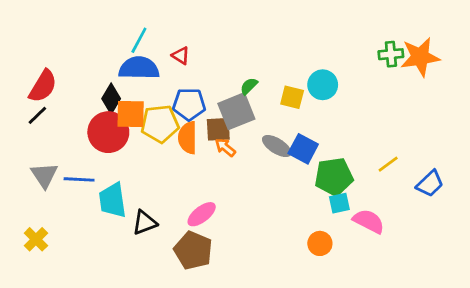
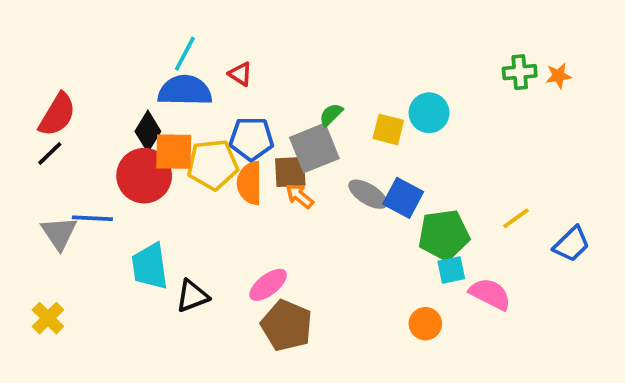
orange star: (420, 57) -> (559, 76), size x0.5
blue line: (79, 179) -> (92, 218), moved
brown pentagon: (193, 250) -> (287, 326), moved

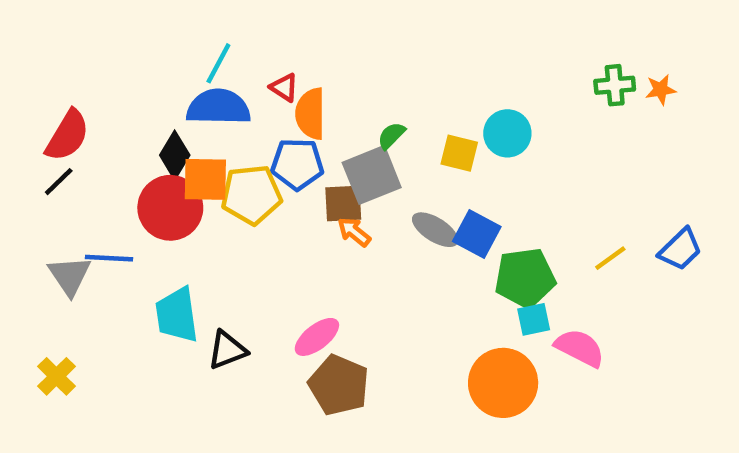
orange semicircle: (250, 183) -> (310, 114), moved
blue trapezoid: (571, 244) -> (680, 249), moved
orange circle: (425, 324) -> (503, 383), size x1.8

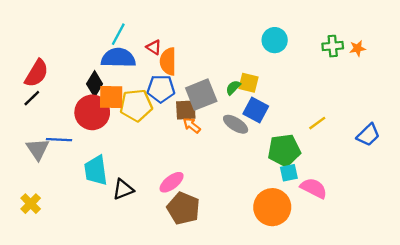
cyan circle: (507, 133) -> (275, 40), moved
green semicircle: (391, 136) -> (233, 87), moved
blue square: (477, 234) -> (256, 110), moved
yellow line: (610, 258) -> (317, 123), moved

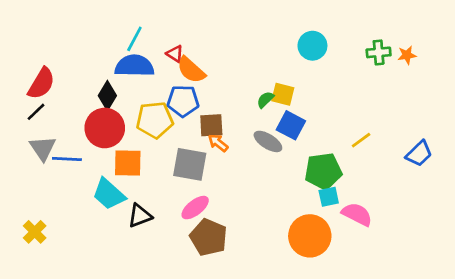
orange semicircle: (168, 61) -> (191, 70), turned -48
gray square: (201, 95) -> (190, 164), moved, turned 32
orange square: (111, 97) -> (128, 163), moved
gray triangle: (38, 149) -> (43, 148), moved
cyan trapezoid: (96, 170) -> (109, 194), turned -40

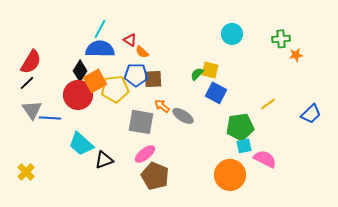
orange star: (407, 55) -> (296, 55), moved
orange semicircle: (191, 70) -> (142, 52), size x0.6
brown square: (211, 125) -> (153, 79), moved
gray ellipse: (268, 141) -> (183, 116), moved
orange square: (128, 163) -> (95, 81), moved, turned -30

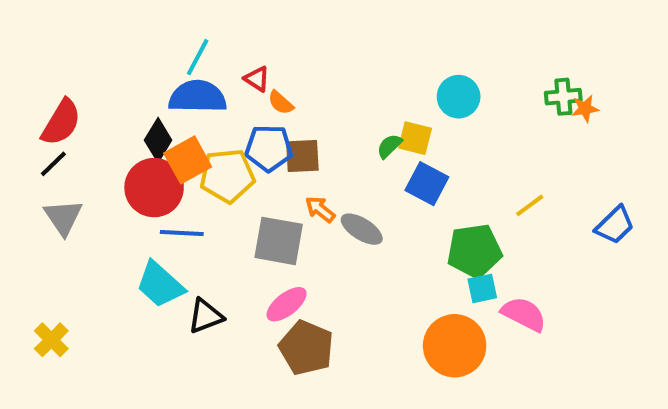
cyan circle: (232, 34) -> (459, 97), moved
green cross: (281, 39) -> (563, 97), moved
blue line: (50, 118) -> (182, 233), moved

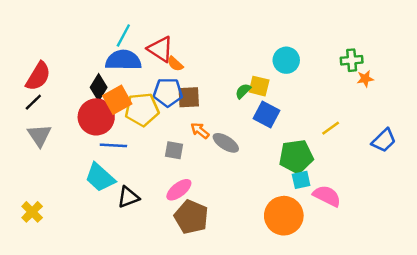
red triangle: (257, 79) -> (160, 49), size x1.6
orange star: (585, 109) -> (365, 79), moved
gray square: (279, 241) -> (174, 150), size x0.6

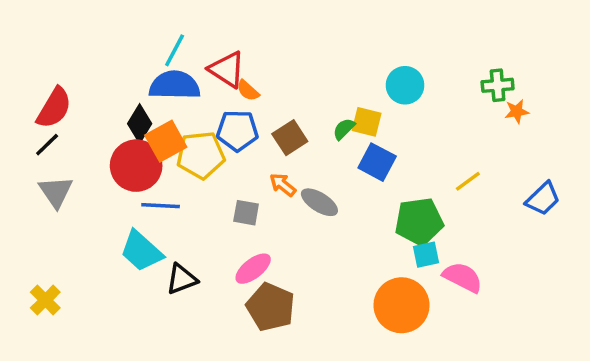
brown square: (189, 97) -> (290, 138), moved, turned -30

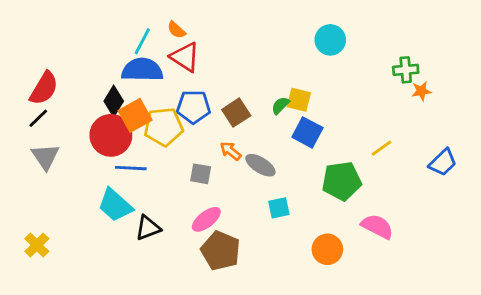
cyan circle: (405, 85) -> (330, 40), moved
orange semicircle: (248, 90) -> (176, 30), moved
cyan square: (426, 255) -> (279, 208), moved
orange circle: (402, 305) -> (327, 249), size x0.7

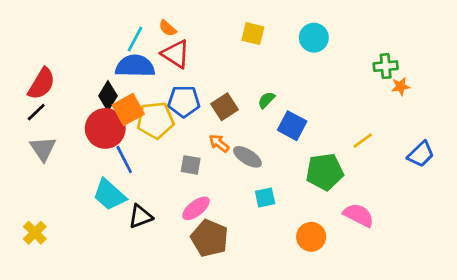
yellow square: (299, 100) -> (253, 34), moved
blue line: (131, 168) -> (124, 160), turned 60

